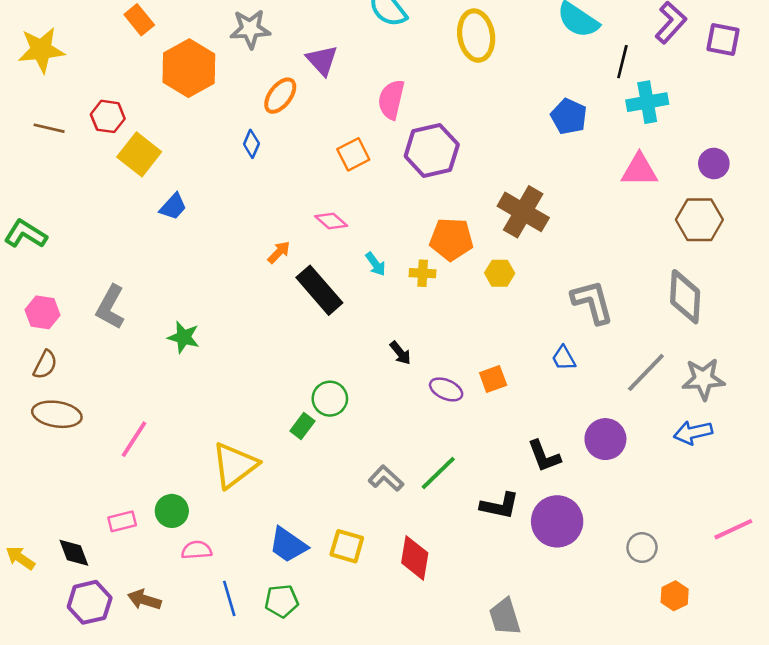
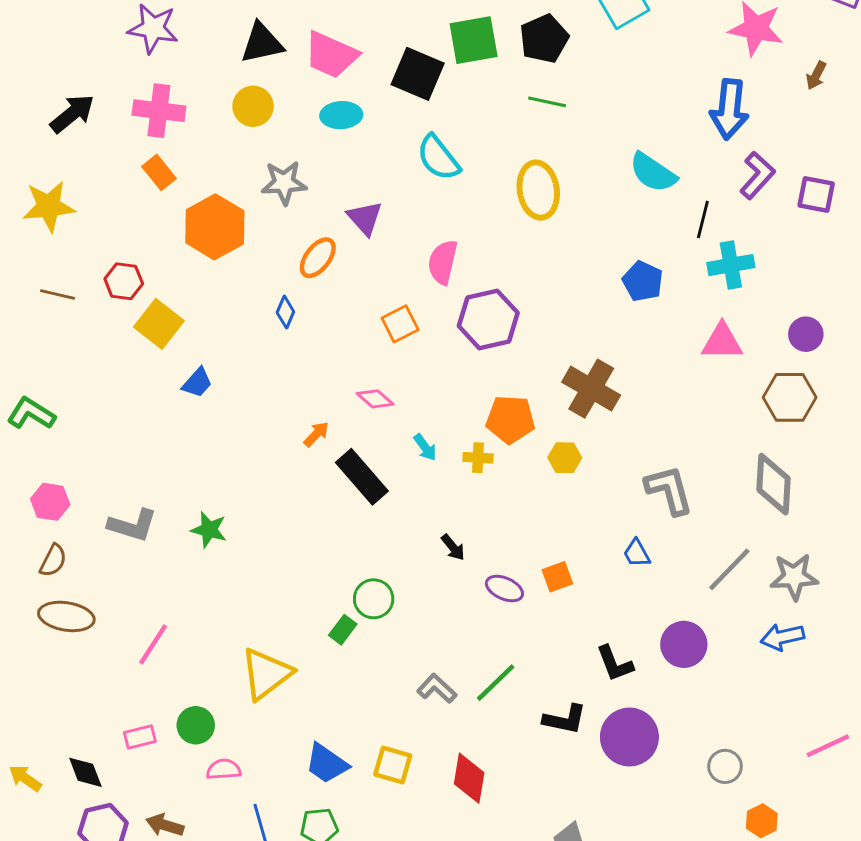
gray L-shape: (110, 307) -> (133, 525), moved, turned -102

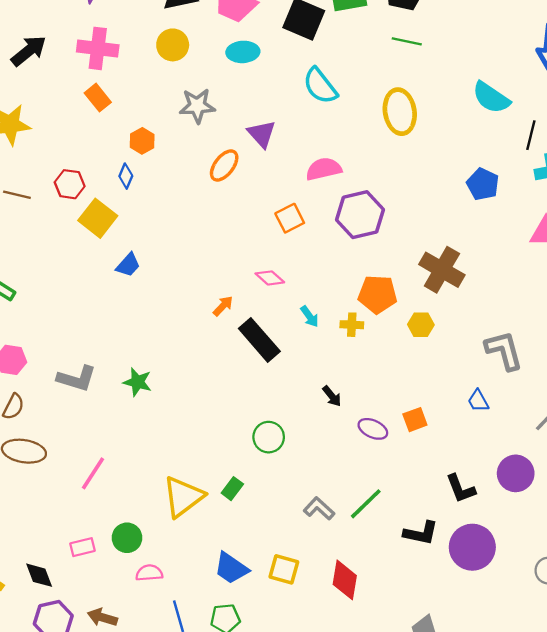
orange hexagon: (215, 227) -> (142, 141), size x0.5
pink semicircle: (443, 262) -> (324, 169), turned 64
blue diamond: (285, 312) -> (126, 176), moved
green rectangle: (343, 630) -> (232, 489), moved

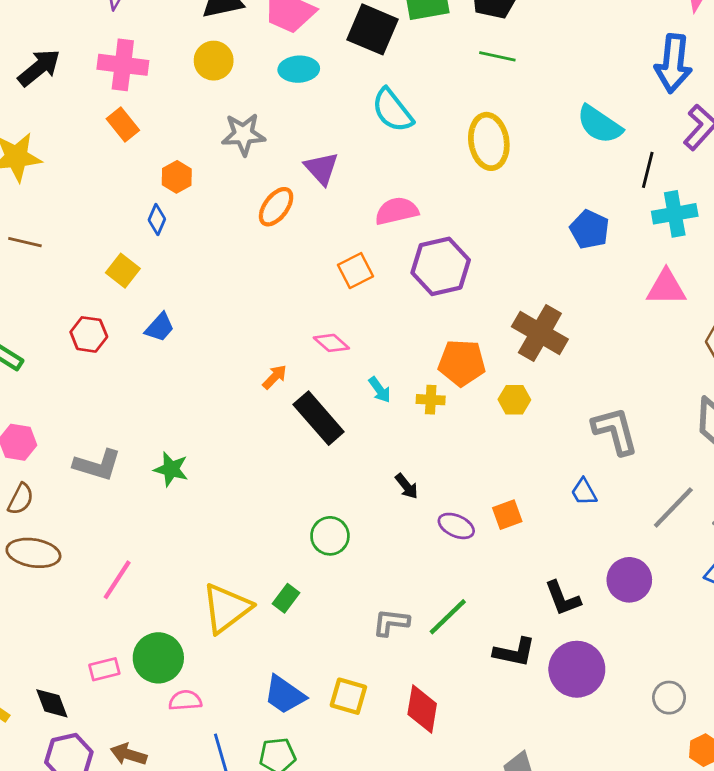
red hexagon: (70, 184) -> (89, 334), moved
yellow square: (98, 218) -> (123, 271), size x0.7
gray L-shape: (319, 509) -> (391, 622), turned -36
green circle: (127, 538) -> (158, 658), size x1.4

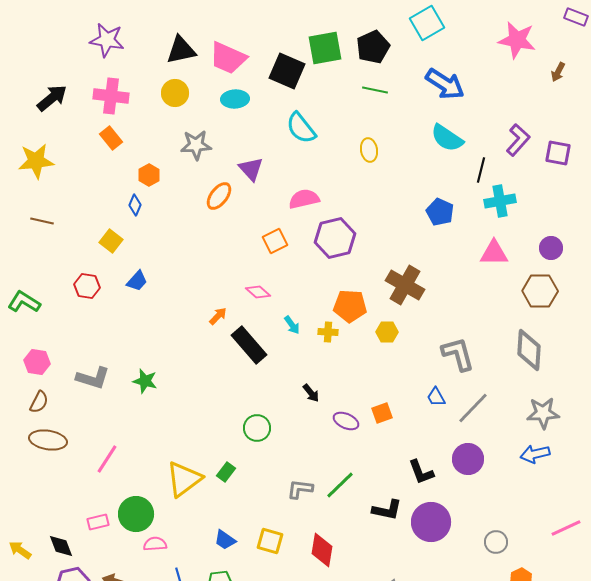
blue arrow: (673, 63) -> (445, 84), moved, turned -63
yellow ellipse: (489, 141) -> (369, 150), size x0.6
gray line: (673, 507) -> (473, 408), moved
blue trapezoid: (285, 695) -> (225, 540), size x0.7

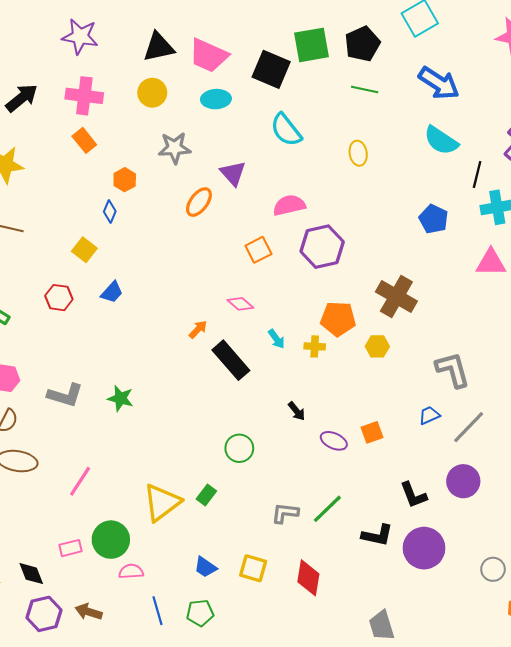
blue trapezoid: (436, 397) -> (429, 415), turned 95

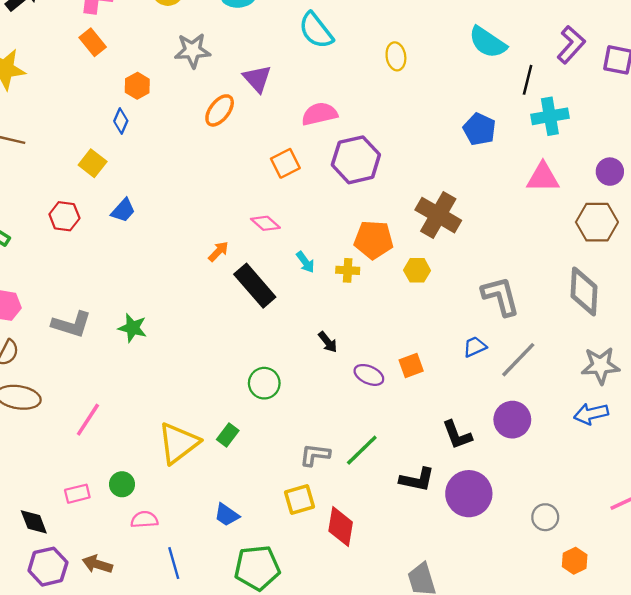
green circle: (111, 540) -> (122, 484), size x0.6
yellow square: (253, 568) -> (300, 500), moved, turned -32
green pentagon: (200, 613) -> (257, 568), moved, size x1.5

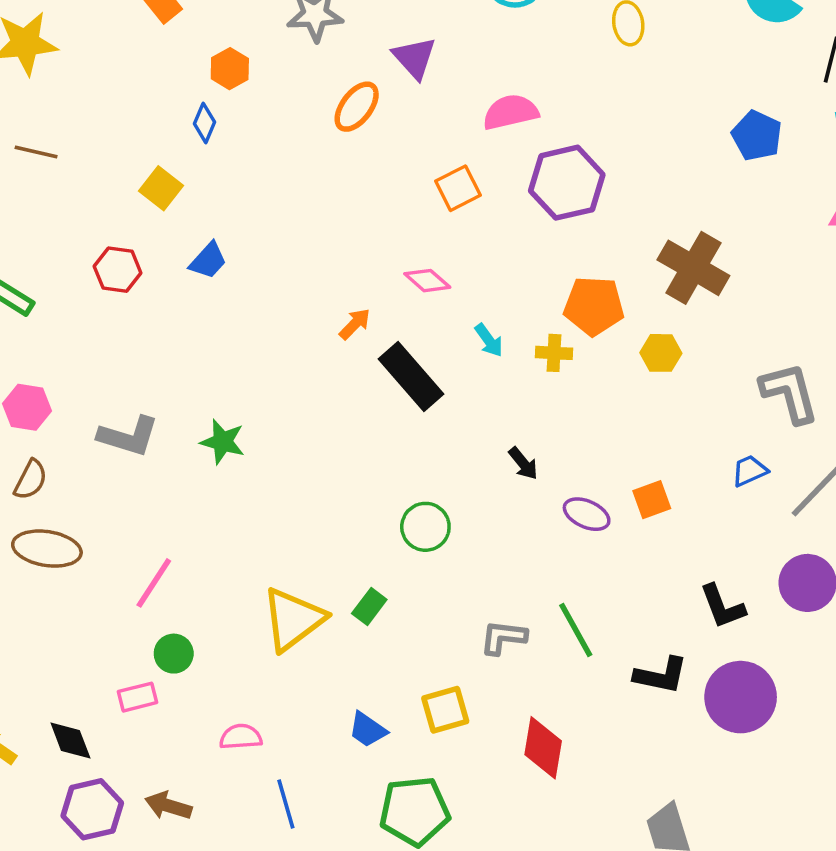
green line: (362, 450) -> (576, 630), turned -75
green circle: (122, 484) -> (174, 654), moved
yellow square: (300, 500) -> (445, 710), moved

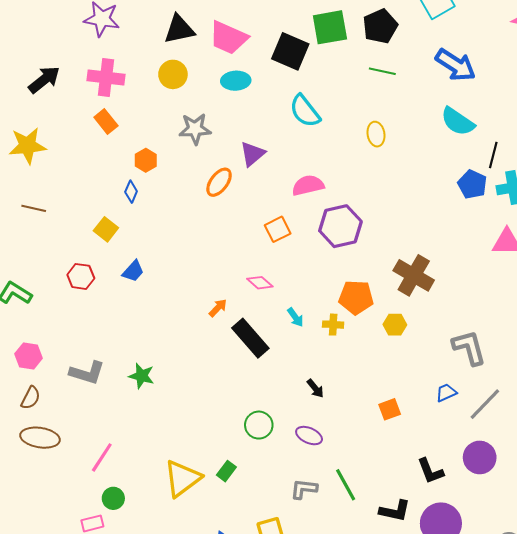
purple triangle: (415, 58) -> (253, 154), turned 32
blue pentagon: (757, 136) -> (472, 184), moved
purple ellipse: (587, 514) -> (309, 436), moved

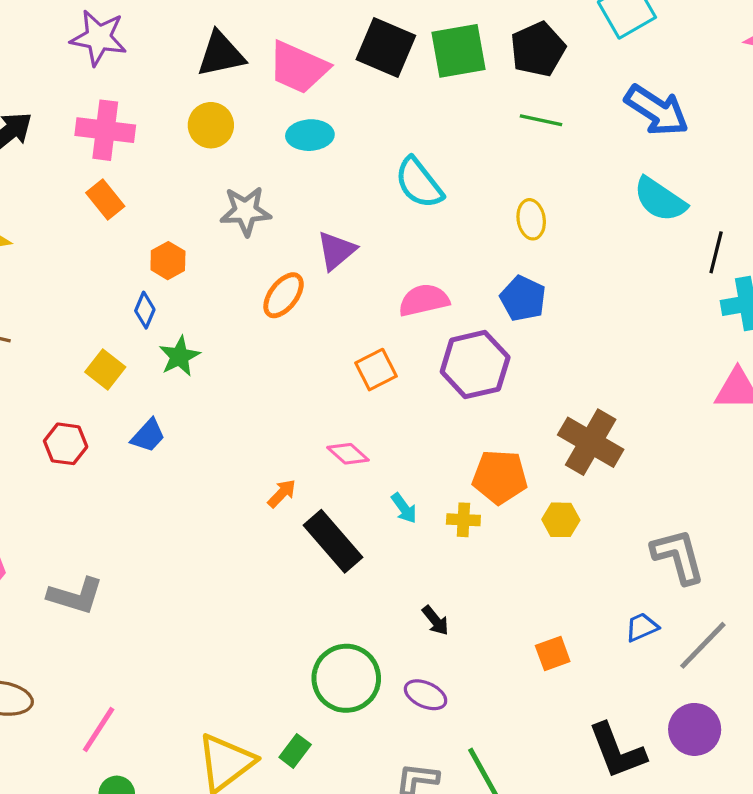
black square: (290, 51) -> (386, 48), moved
blue pentagon: (472, 184) -> (523, 299), moved
green star: (142, 376) -> (180, 356), moved, turned 30
green circle: (259, 425) -> (346, 678), size x1.5
black L-shape: (430, 471) -> (617, 751), size x1.4

